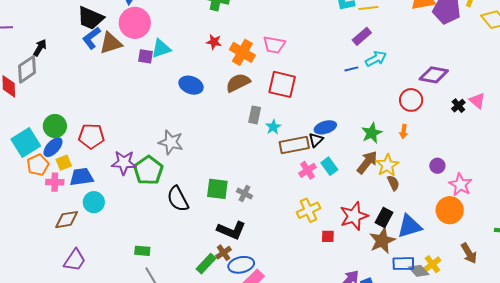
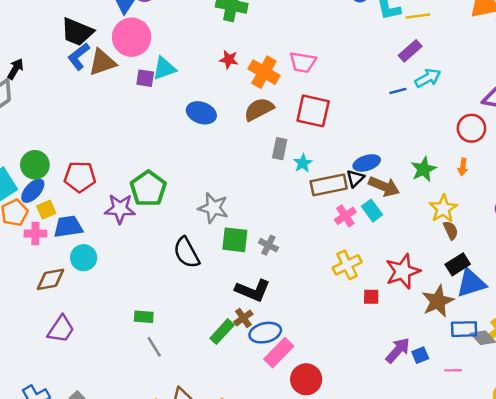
gray star: (171, 142) -> (213, 208), moved
brown arrow: (367, 162) -> (384, 186), moved, turned 75
green pentagon: (148, 170) -> (148, 189), moved
black rectangle: (384, 218) -> (458, 264), moved, turned 30

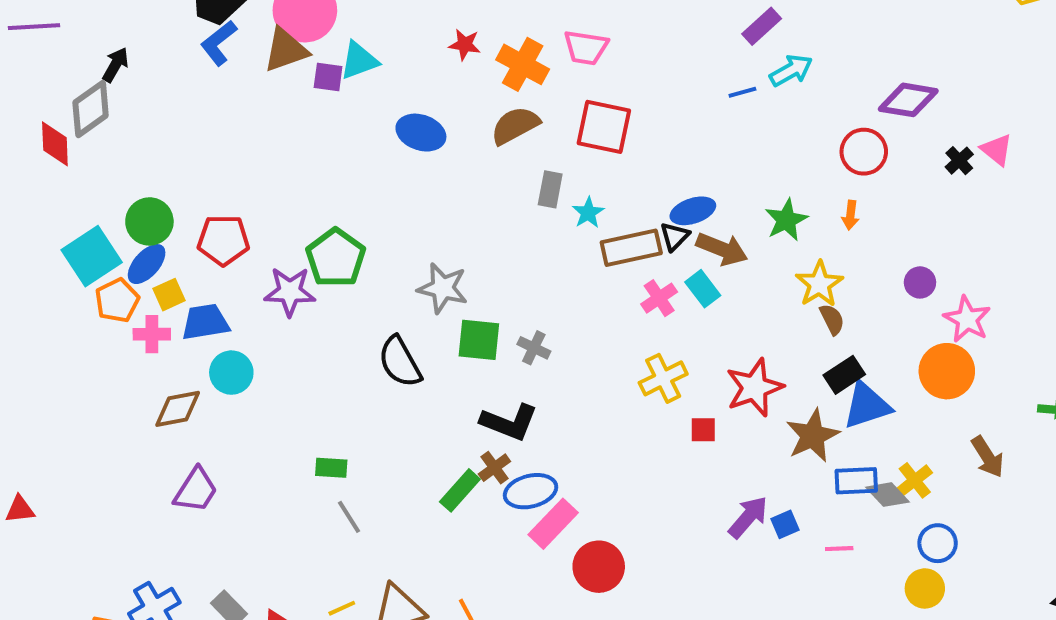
brown triangle: (102, 62) -> (286, 50), moved

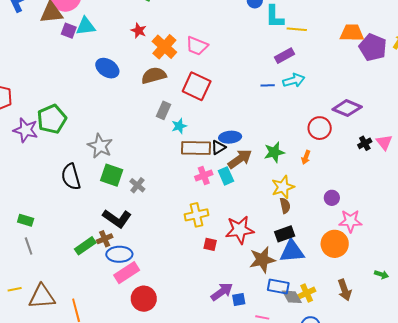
brown arrow: (722, 249) -> (240, 159), turned -70
pink star: (967, 319) -> (350, 221), turned 30

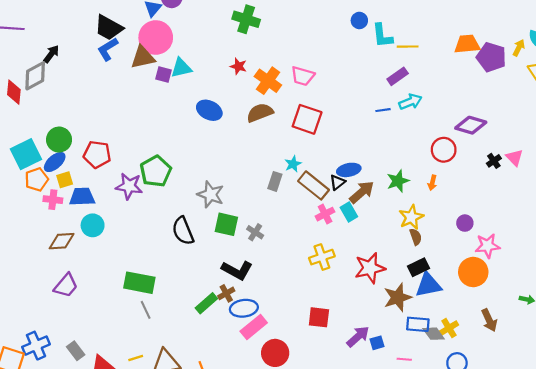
gray rectangle: (163, 110) -> (275, 181), moved
brown rectangle: (196, 148) -> (314, 185), turned 44
green rectangle: (26, 220) -> (139, 283), size x1.8
red square: (210, 244) -> (319, 317), moved, size x1.5

